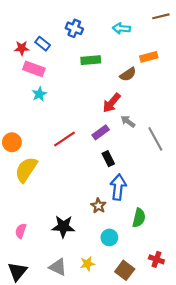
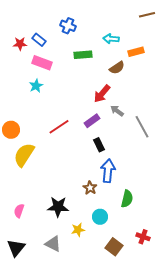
cyan arrow: (121, 28) -> (111, 39), moved
pink rectangle: (34, 69) -> (42, 63), moved
yellow star: (87, 264) -> (78, 230), moved

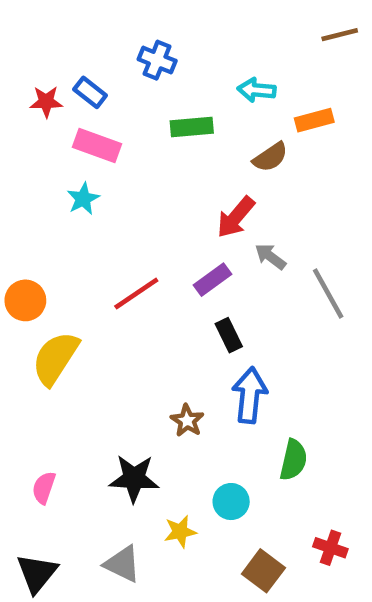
brown star: (90, 188) -> (187, 421), moved

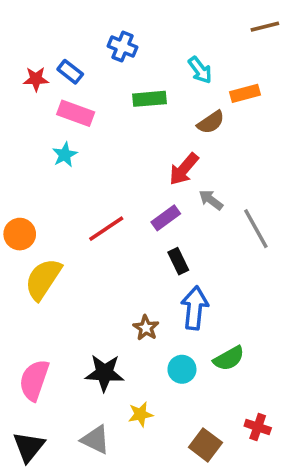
cyan arrow: (256, 90) -> (200, 70), turned -132
green semicircle: (293, 460) -> (229, 358), turned 48
pink semicircle: (44, 488) -> (34, 380), size x1.6
cyan circle: (231, 502) -> (182, 369), moved

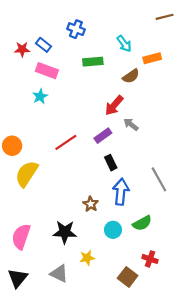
gray line: (256, 229) -> (159, 179), moved
red cross: (258, 427) -> (150, 259), moved

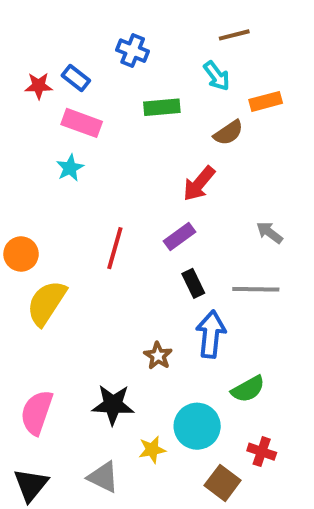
brown line: (165, 17) -> (234, 35), moved
gray arrow: (131, 124) -> (269, 232), moved
red line: (66, 142) -> (115, 248), turned -40
gray line: (159, 179) -> (256, 289), moved, turned -60
cyan circle: (113, 230) -> (197, 426), moved, size x1.5

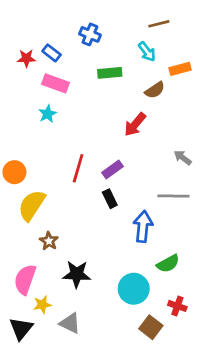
purple rectangle: (179, 236) -> (112, 170), moved
black rectangle: (193, 283) -> (110, 199), moved
brown star: (158, 356) -> (49, 241), moved
yellow star: (152, 450) -> (42, 305), moved

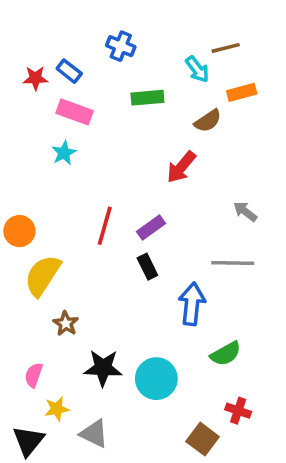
brown line: (159, 24) -> (226, 48), moved
pink semicircle: (25, 279) -> (34, 375), size x0.6
cyan circle: (134, 289) -> (156, 379), moved

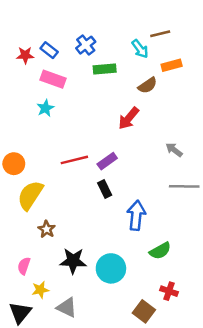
blue cross: (121, 46) -> (86, 45), moved, turned 30
red line: (105, 226) -> (74, 160), turned 60
gray line: (233, 263) -> (184, 186), moved

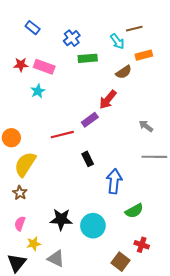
blue rectangle: (49, 50) -> (33, 28), moved
red star: (25, 55) -> (21, 65), moved
purple rectangle: (107, 161) -> (90, 120), moved
brown star: (47, 229) -> (20, 193), moved

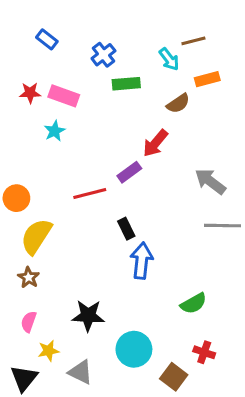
gray arrow: (146, 126) -> (210, 181), size x1.5
blue arrow: (114, 181) -> (142, 261), moved
cyan circle: (93, 226) -> (134, 349), moved

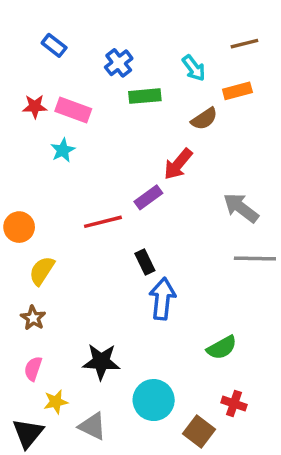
brown line: (193, 41) -> (244, 44), moved
yellow semicircle: (36, 236) -> (42, 271), size x0.7

